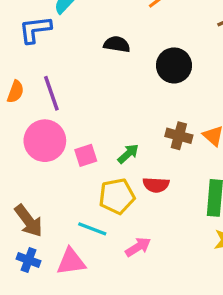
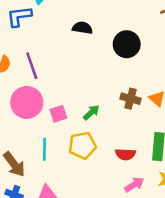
red semicircle: (156, 185) -> (125, 154), moved
cyan line: (92, 229) -> (44, 149), moved, turned 70
pink arrow: (138, 247) -> (134, 185), moved

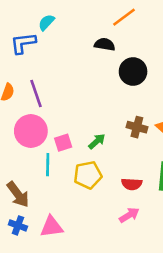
black semicircle: (82, 28) -> (105, 44), moved
cyan line: (44, 149) -> (48, 165), moved
pink arrow: (134, 185) -> (129, 215), moved

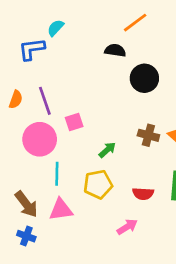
pink square: (63, 143) -> (74, 122), moved
pink arrow: (129, 215) -> (127, 227), moved
pink triangle: (52, 227) -> (61, 210), moved

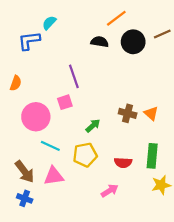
black circle: (144, 78) -> (133, 42), moved
purple line: (45, 101) -> (74, 76), moved
cyan line: (57, 174) -> (50, 146), turned -66

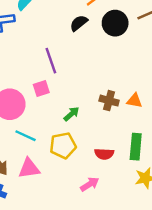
black semicircle: (100, 42) -> (79, 23), turned -48
orange triangle: (151, 113) -> (134, 101), turned -32

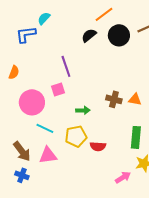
green arrow: (71, 114) -> (83, 110), turned 40
red semicircle: (104, 154) -> (98, 146), moved
pink arrow: (90, 184) -> (123, 177), moved

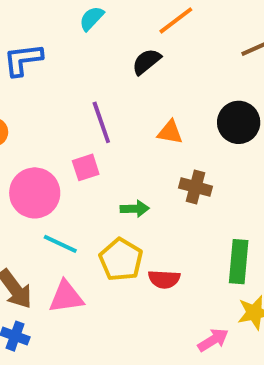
cyan semicircle: (44, 18) -> (92, 18), moved
black circle: (119, 35) -> (239, 122), moved
orange triangle: (135, 99) -> (170, 132), moved
yellow pentagon: (76, 136) -> (121, 260), turned -30

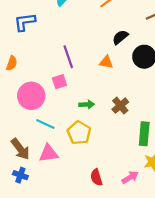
black semicircle: (146, 62) -> (120, 37), moved
brown cross: (195, 187) -> (120, 106), moved, turned 35
red semicircle: (164, 279) -> (96, 177), moved, turned 70

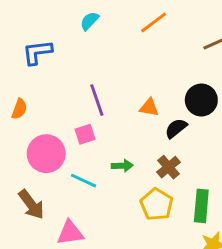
black semicircle: (120, 37) -> (176, 128), moved
cyan line: (45, 124) -> (83, 181), moved
yellow pentagon: (79, 133) -> (157, 204), moved
brown arrow: (20, 149) -> (31, 204), moved

